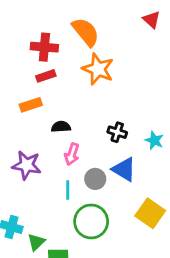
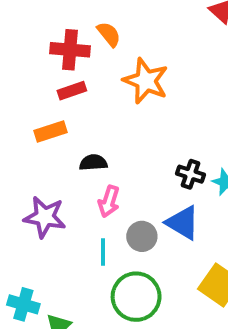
orange semicircle: (86, 32) -> (109, 34), moved, size x0.6
black cross: (117, 132) -> (190, 174), moved

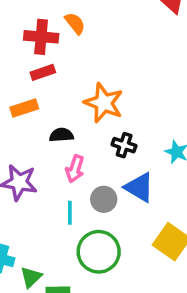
orange star: (146, 81) -> (104, 103), moved
black cross: (190, 174) -> (124, 145), moved

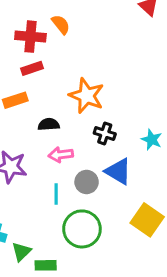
pink arrow: (75, 169) -> (61, 155), turned 65

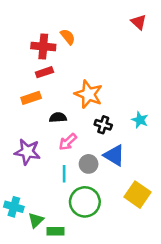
cyan star: (152, 140) -> (140, 120), moved
pink arrow: (61, 155) -> (68, 142), turned -36

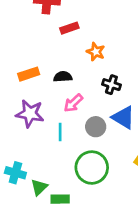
red rectangle: (44, 72) -> (69, 28), moved
orange star: (89, 94) -> (96, 52), size x0.6
orange rectangle: (31, 98) -> (29, 74), moved
cyan line: (64, 174) -> (60, 132), moved

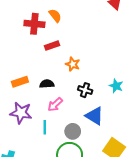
gray circle: (96, 127) -> (73, 131), moved

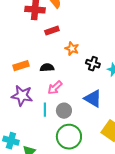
black cross: (85, 90) -> (93, 64), moved
gray circle: (73, 131) -> (64, 111), moved

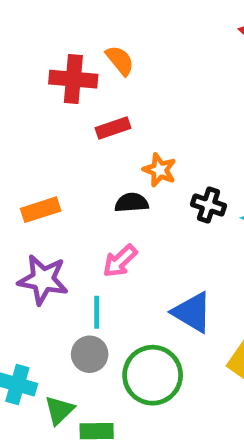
black semicircle: (47, 68) -> (132, 203), moved
blue triangle: (93, 99) -> (192, 312), moved
gray circle: (64, 111) -> (90, 354), moved

